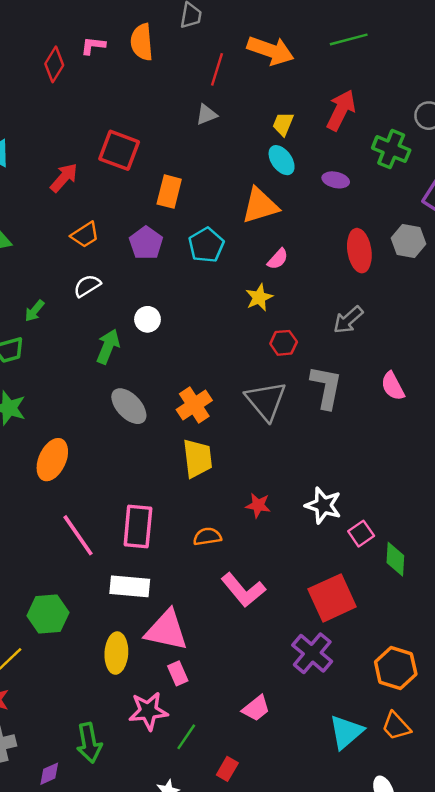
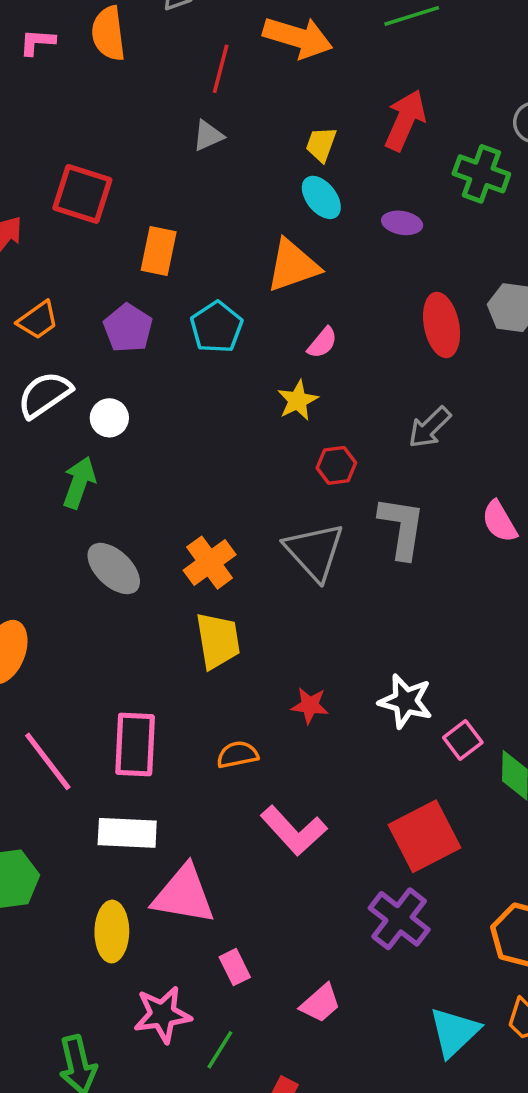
white semicircle: (87, 286) -> (45, 395), size x1.4
white circle: (147, 319) -> (109, 418), moved
pink rectangle: (178, 673) -> (235, 967), moved

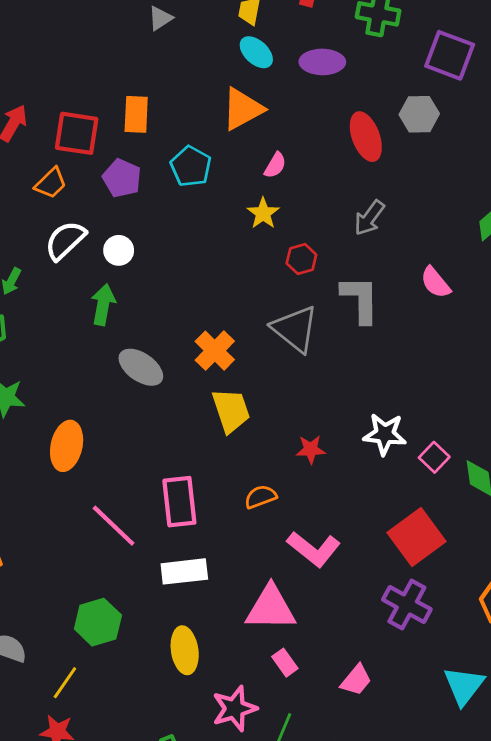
red square: (82, 194) -> (77, 133), moved
purple ellipse: (402, 223) -> (322, 62), size x1.4
pink triangle: (184, 895) -> (271, 608), moved

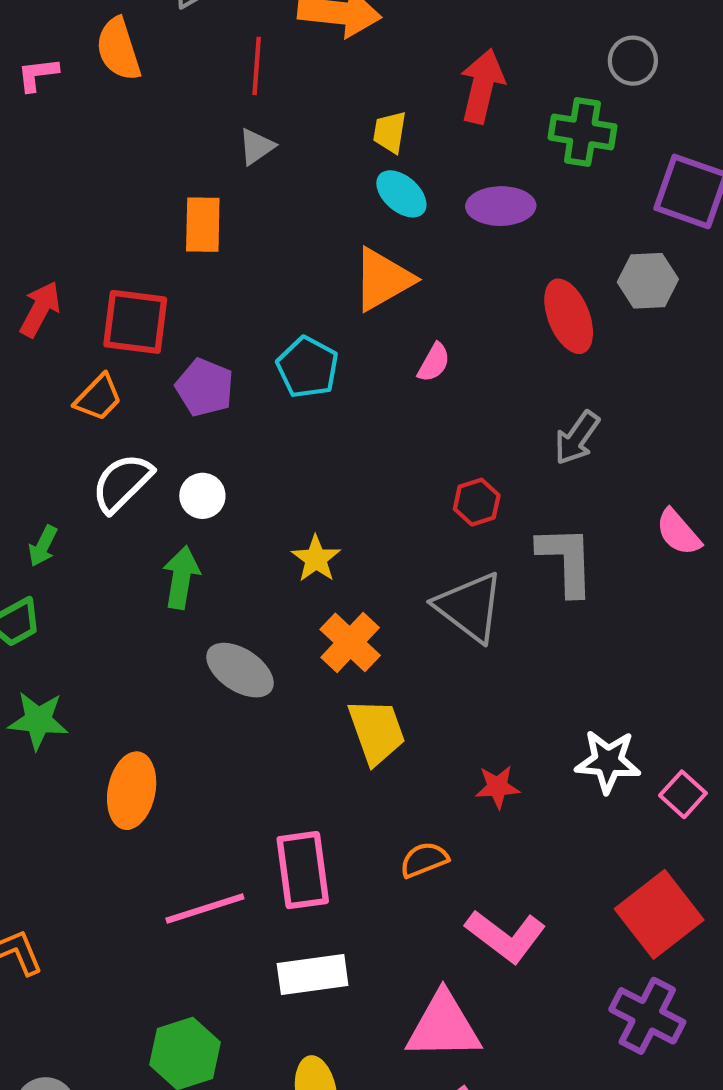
orange rectangle: (136, 114) -> (203, 225), moved
yellow star: (263, 213) -> (316, 559), moved
pink line: (114, 526) -> (205, 908), turned -60

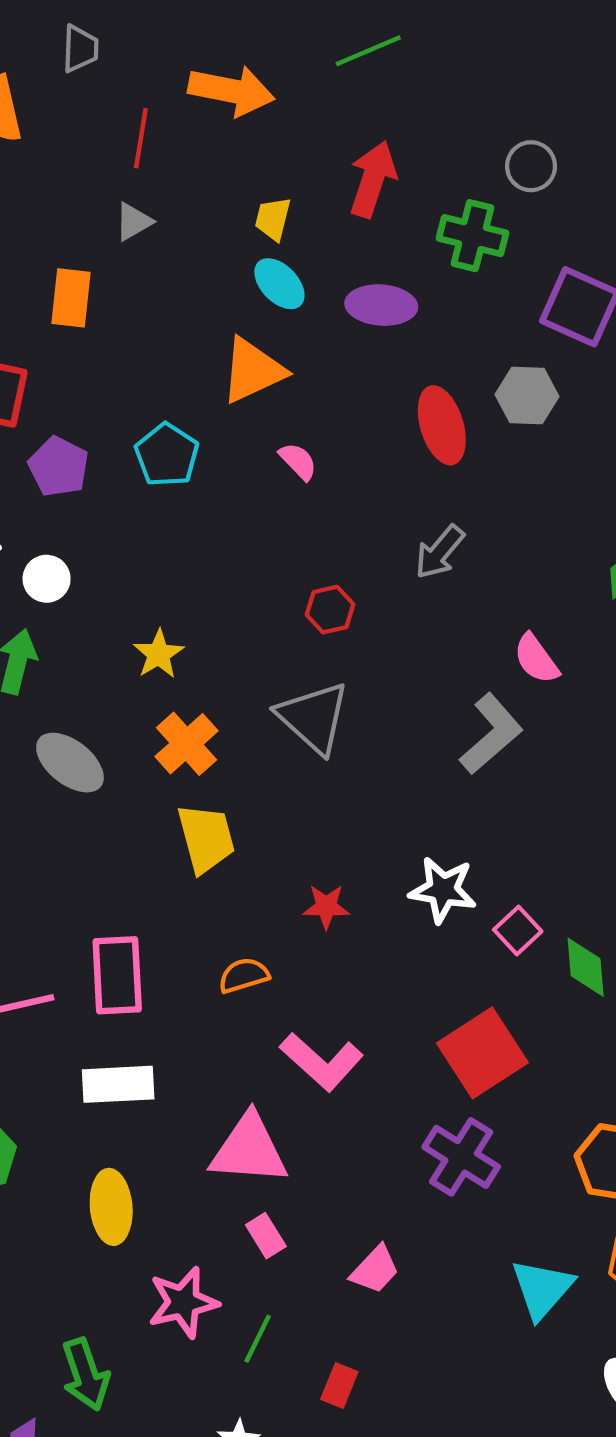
pink semicircle: (434, 363) -> (298, 461), turned -78
gray L-shape: (566, 560) -> (491, 734), moved, turned 46

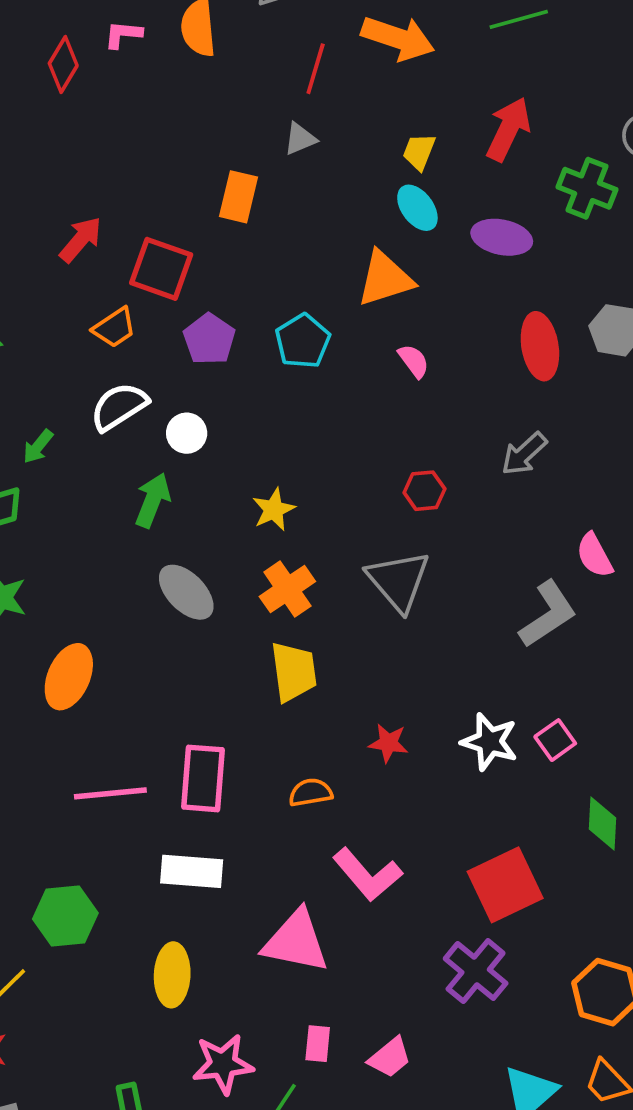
pink square: (518, 931) -> (555, 740), moved
pink rectangle: (266, 1236) -> (318, 1044), moved, turned 30

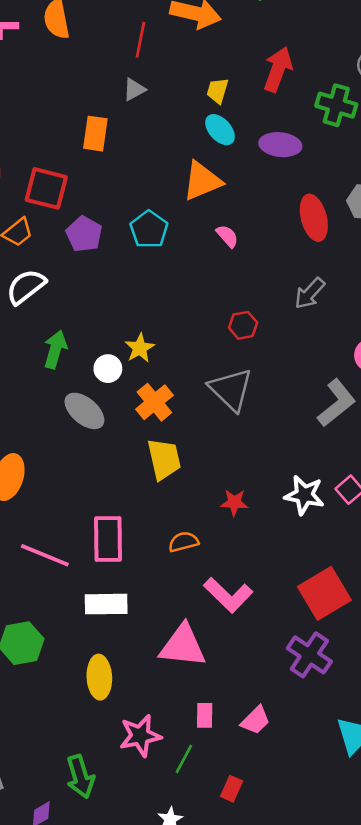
white circle: (187, 433) -> (108, 369), moved
pink line: (110, 793) -> (45, 555), turned 33

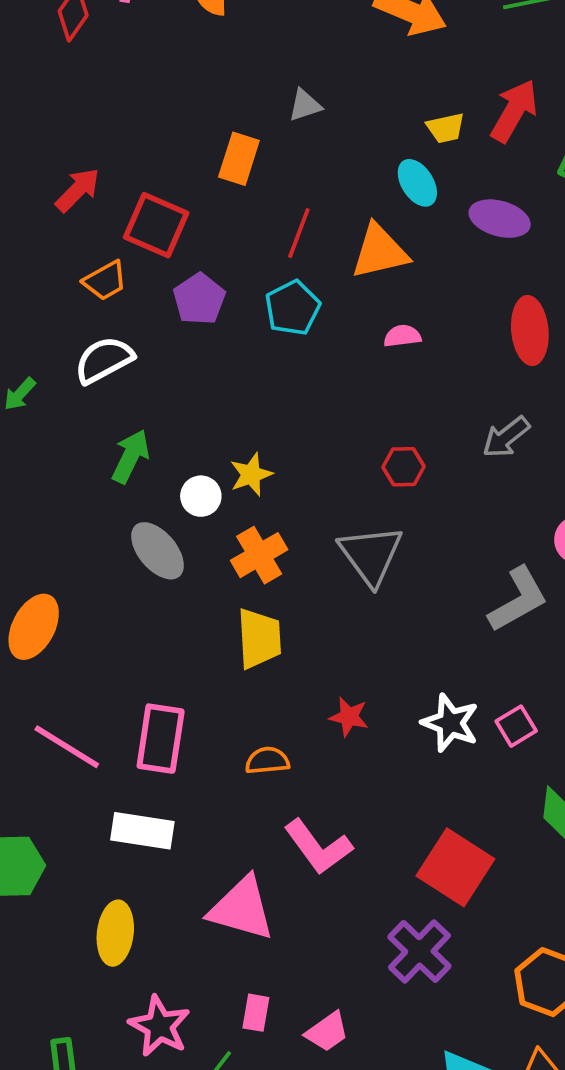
red line: (140, 40) -> (299, 233), moved
yellow trapezoid: (217, 91) -> (446, 128), moved, turned -128
pink semicircle: (227, 236) -> (402, 336), turned -65
red square: (324, 593) -> (455, 867), turned -36
pink star: (140, 736) -> (159, 1026), turned 30

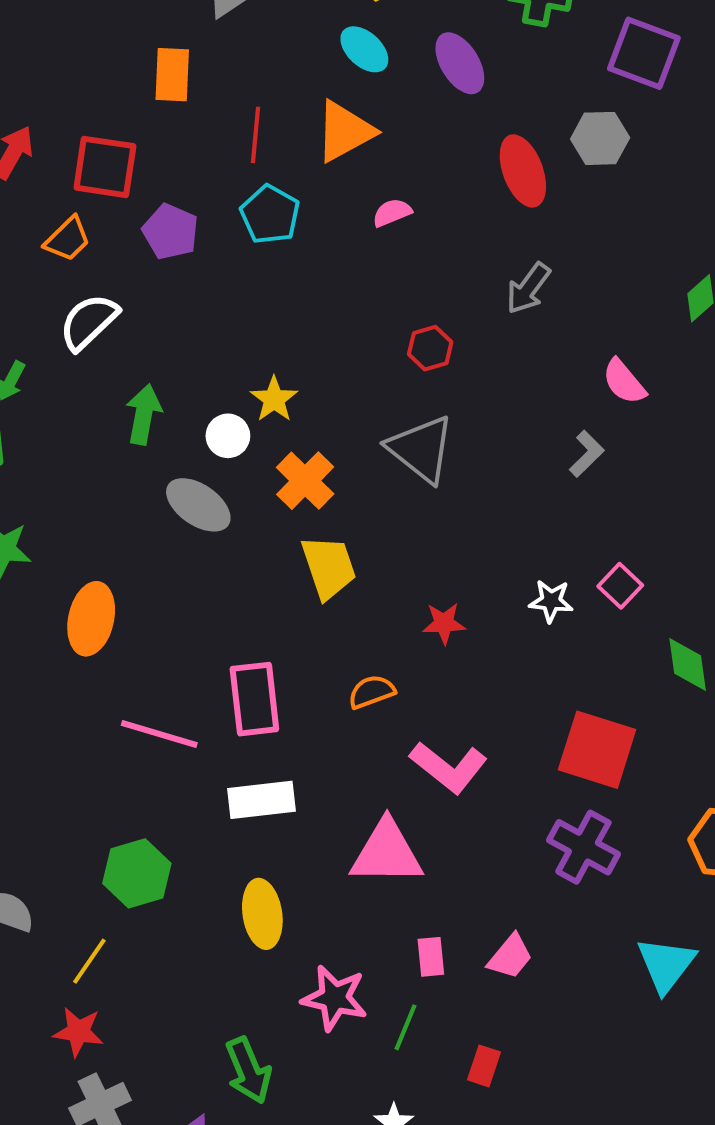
purple ellipse: (500, 219) -> (460, 63), turned 58
gray L-shape: (518, 600) -> (587, 454), size x0.6
white star: (450, 723) -> (551, 601), size x0.7

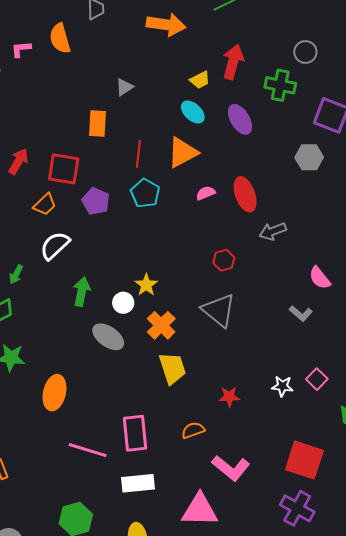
red ellipse: (523, 171) -> (245, 194), moved
gray arrow: (528, 288) -> (273, 231), turned 32
gray L-shape: (587, 454) -> (301, 313), turned 85

